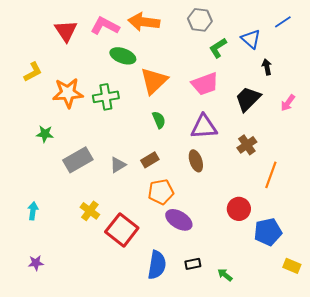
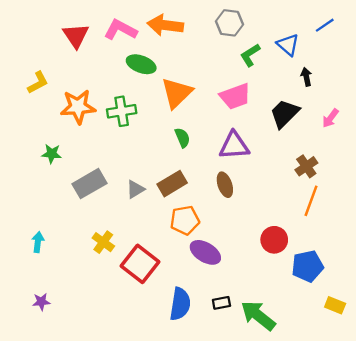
brown cross: (247, 145) -> (306, 166), moved
brown rectangle: (150, 160) -> (172, 184), size x1.4
green arrow: (225, 275) -> (258, 316), size x2.0

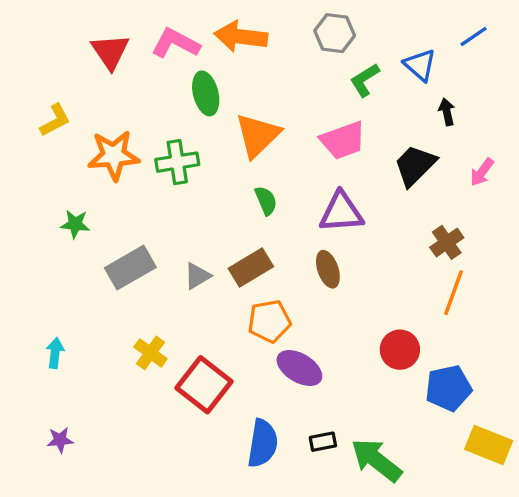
green ellipse: (141, 64) -> (206, 93), turned 56
yellow rectangle: (335, 305) -> (489, 445), size x1.5

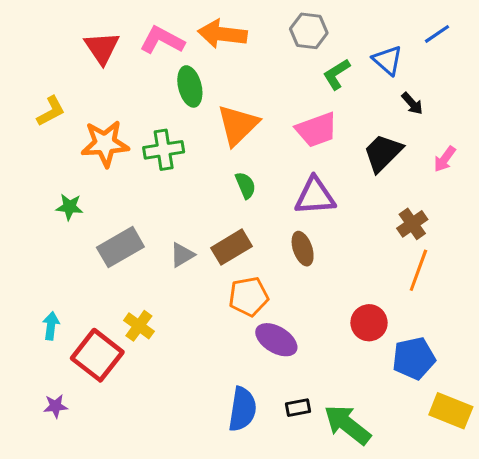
black arrow: (447, 112) -> (412, 103), turned 150
red square: (204, 385) -> (97, 355), moved

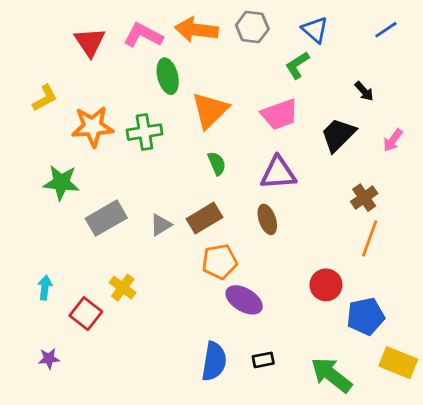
gray hexagon: (309, 31) -> (252, 27), moved
blue triangle: (388, 60) -> (315, 30), moved
green star: (69, 207) -> (61, 183), size x1.5
red square: (97, 355) -> (86, 314), size x0.7
green arrow: (347, 425) -> (331, 375), moved

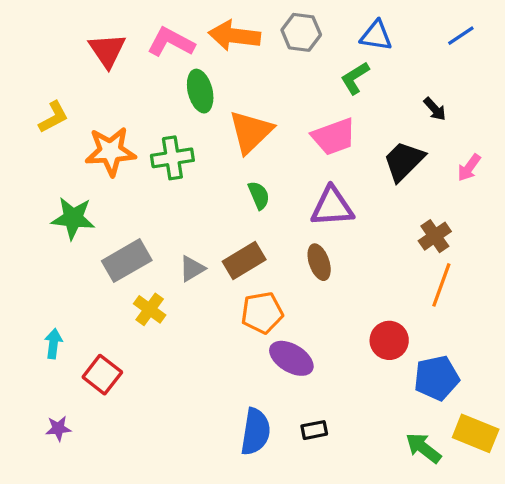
blue triangle: (315, 30) -> (376, 36), turned -32
yellow cross: (123, 288) -> (150, 309), moved
green arrow: (331, 375) -> (423, 448), moved, size x0.7

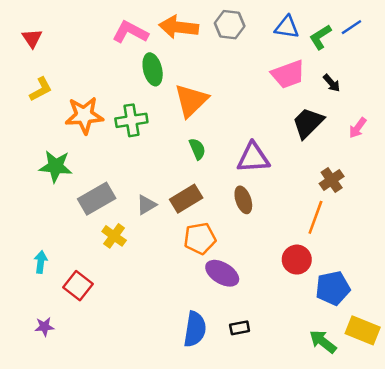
red triangle: (107, 50) -> (32, 38), moved, size x0.7
green L-shape: (355, 78) -> (320, 37), moved
pink trapezoid: (334, 137) -> (288, 74), moved
orange line: (441, 285) -> (315, 217), moved

